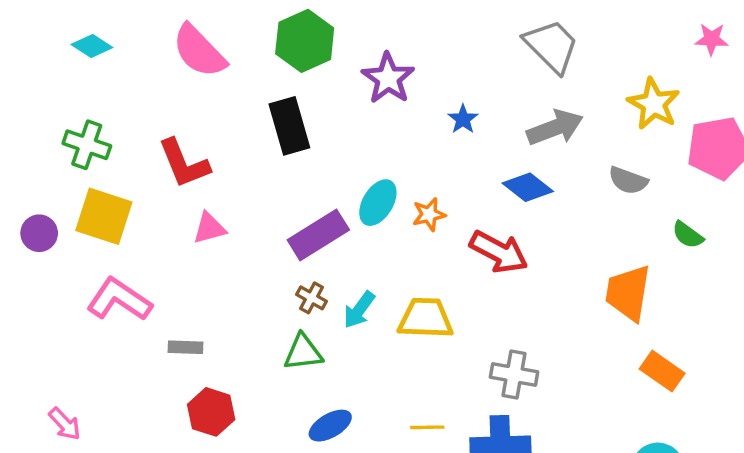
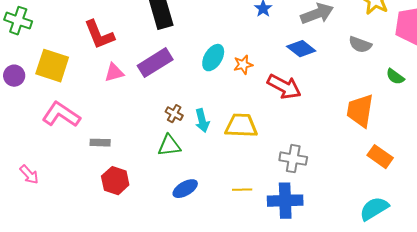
green cross: (87, 145) -> (18, 21), moved
purple rectangle: (318, 235) -> (155, 63), moved
cyan arrow: (359, 310) -> (202, 121), turned -50
pink arrow: (65, 424) -> (29, 175), moved

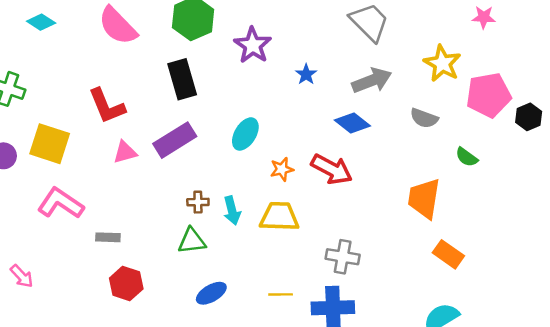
orange star: (243, 65) -> (282, 169), moved
brown cross: (174, 114) -> (198, 202), turned -30

